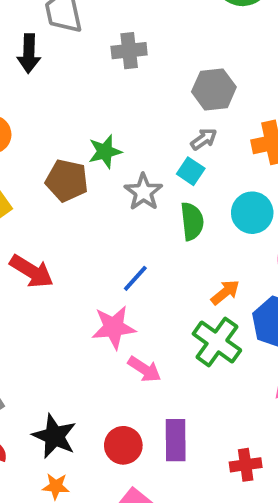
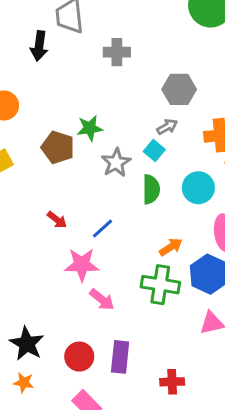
red arrow: (32, 271) -> (57, 220), moved, size x0.6
green cross: (217, 342) -> (160, 285), turned -33

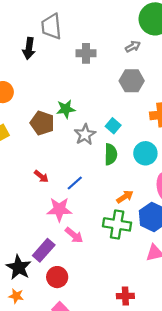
gray arrow: (167, 127) -> (133, 46), moved
purple rectangle: (120, 357) -> (44, 250), moved, turned 35

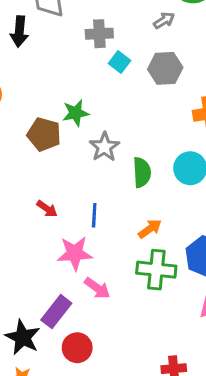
cyan square: (113, 126) -> (120, 62), moved
blue line: (75, 183) -> (94, 215), turned -42
orange arrow: (125, 197) -> (150, 229), moved

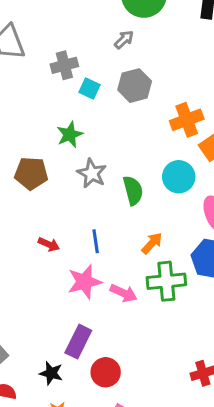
green star: (76, 113) -> (70, 135), moved
pink arrow: (97, 288) -> (124, 293), moved
black star: (23, 337) -> (51, 373), size x0.7

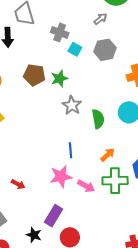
gray cross: (64, 65) -> (60, 32), turned 30
brown pentagon: (31, 173) -> (34, 75), moved
red arrow: (49, 244) -> (18, 184), moved

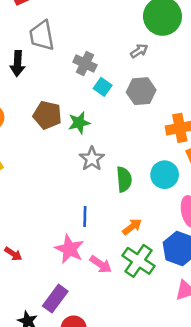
pink star: (61, 176) -> (69, 249), turned 30
green cross: (115, 181) -> (139, 261), turned 30

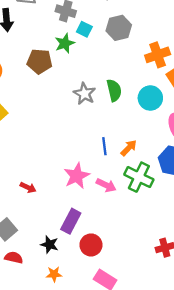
green star: (79, 123) -> (65, 43), moved
green semicircle: (124, 179) -> (114, 90), moved
blue line: (85, 217) -> (104, 146), moved
pink star: (69, 249) -> (77, 176), turned 30

